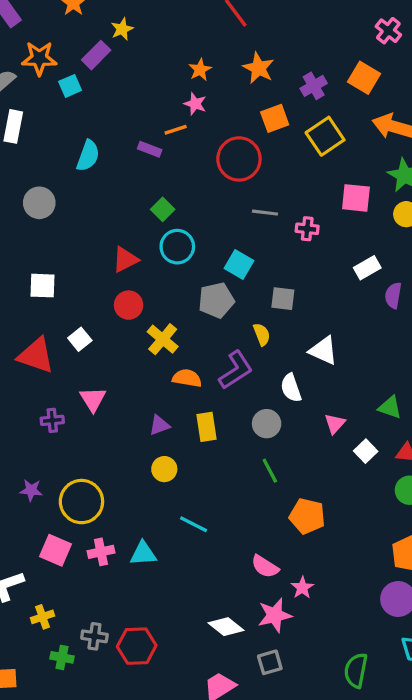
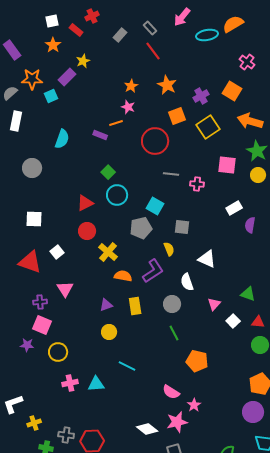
yellow circle: (81, 502) -> (58, 352), size x0.7
pink square: (55, 550) -> (42, 325), moved

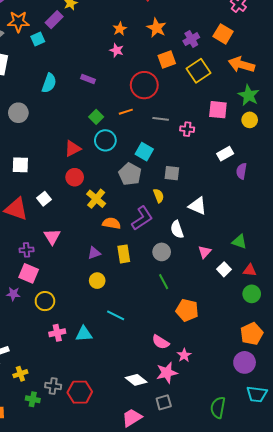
orange line: (116, 123) -> (126, 112), moved
gray pentagon: (141, 228) -> (130, 174), turned -30

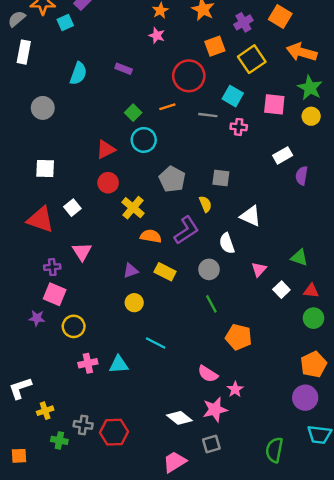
cyan square: (144, 152) -> (233, 96), moved
yellow rectangle: (124, 254) -> (165, 272), turned -54

